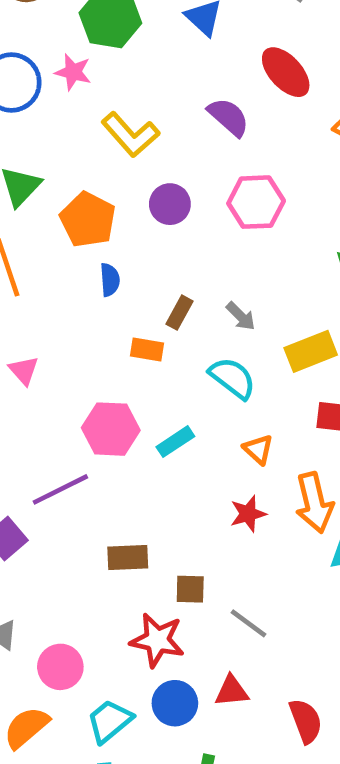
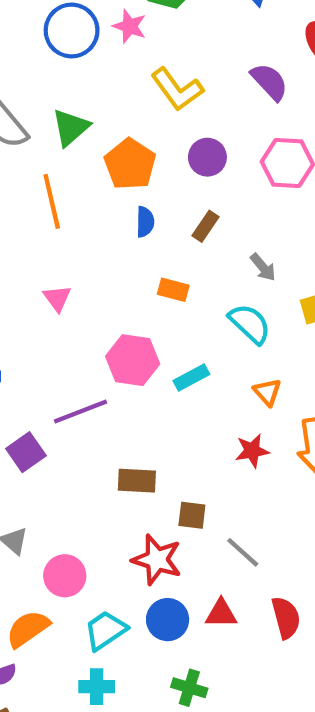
brown rectangle: (180, 313) -> (206, 226), moved
red semicircle: (306, 721) -> (286, 618), moved

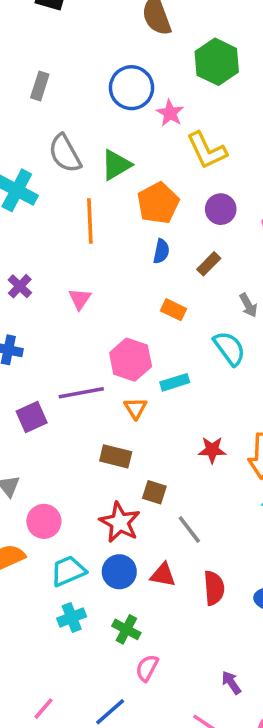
pink star: (130, 26) -> (170, 113), moved
orange triangle: (267, 392) -> (135, 408), moved
cyan cross: (97, 687) -> (72, 617), moved, turned -32

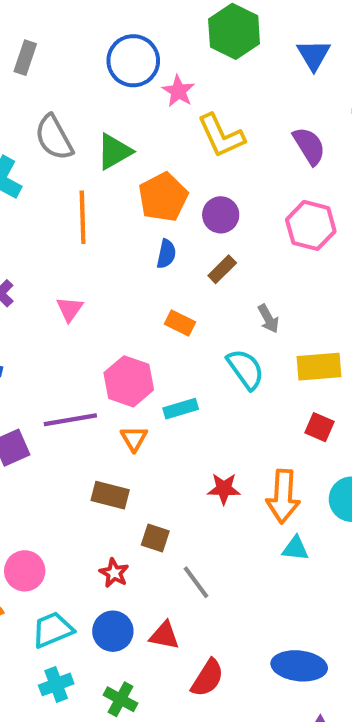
purple circle: (221, 209) -> (221, 215), moved
red star: (120, 522) -> (114, 573), size x0.6
red semicircle: (214, 588) -> (207, 678), moved, turned 36

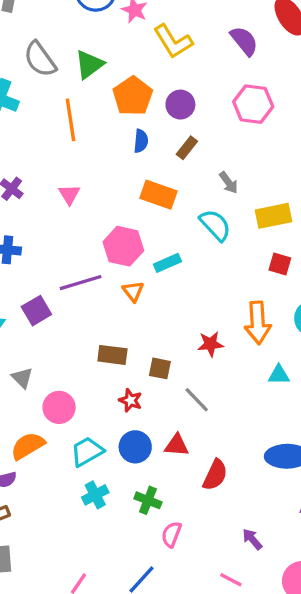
orange rectangle: (180, 323) -> (159, 195), size x1.5
red star: (224, 489) -> (210, 344), moved
brown rectangle: (110, 495) -> (112, 355), moved
cyan triangle: (295, 548) -> (279, 375), moved

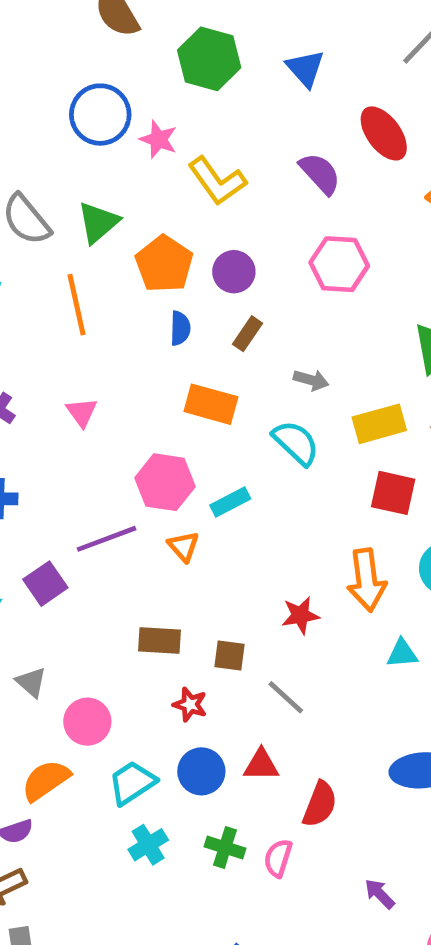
gray arrow: (229, 183) -> (311, 380), turned -35
red square: (280, 264) -> (393, 493), size x1.4
pink semicircle: (171, 534) -> (278, 858), moved

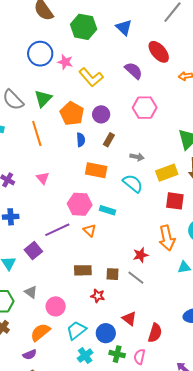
cyan rectangle: (230, 502) -> (108, 210), turned 49
gray line: (286, 697) -> (136, 278), moved
red triangle: (261, 765) -> (129, 319), turned 42
blue circle: (201, 771) -> (106, 333), moved

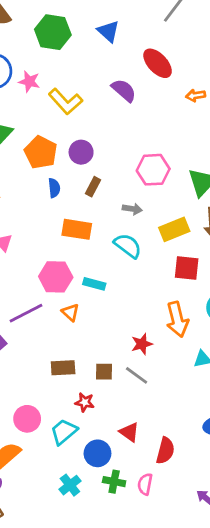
pink hexagon: (145, 108) -> (153, 170), moved
cyan trapezoid: (76, 330) -> (64, 432), moved

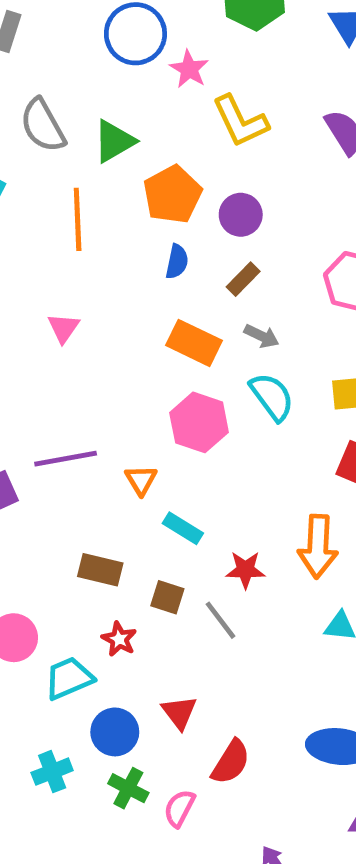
gray arrow: (132, 209) -> (261, 336), moved
pink hexagon: (56, 277) -> (199, 422), moved
cyan rectangle: (94, 284) -> (183, 528), moved

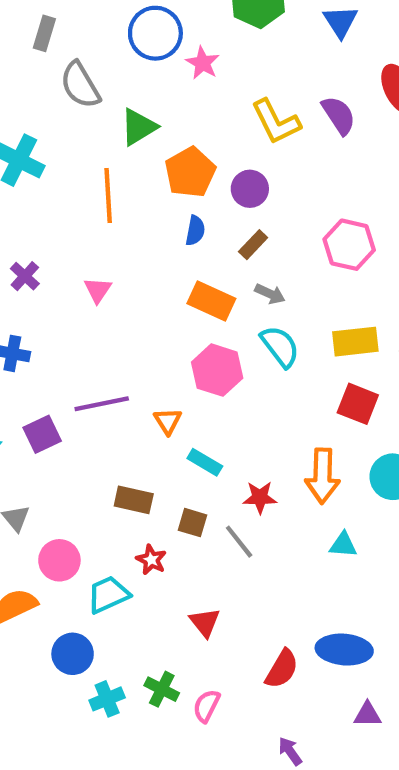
yellow L-shape: (240, 121) -> (276, 122), moved
gray semicircle: (43, 125) -> (80, 85), moved
blue circle: (115, 732) -> (73, 654), moved
red semicircle: (231, 762) -> (282, 669), moved
cyan cross: (52, 772) -> (107, 699), moved

